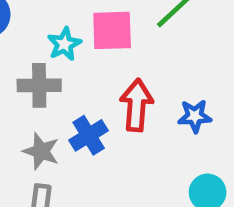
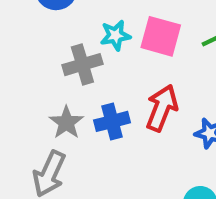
gray cross: (39, 85) -> (82, 65), turned -33

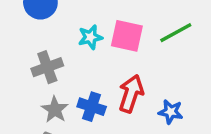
gray cross: (82, 65) -> (47, 67), moved
blue cross: (112, 121) -> (92, 107), turned 36

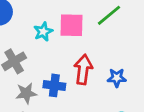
gray star: (55, 110) -> (26, 93), turned -30

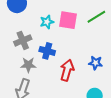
red arrow: (83, 69) -> (67, 70), moved
blue cross: (54, 85) -> (47, 51), moved

